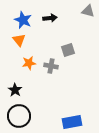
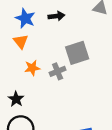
gray square: (68, 50) -> (77, 53), size x1.5
gray cross: (51, 66) -> (58, 71), turned -32

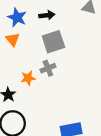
gray square: (77, 53) -> (53, 42), moved
orange star: (32, 68) -> (28, 78), moved

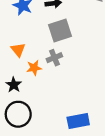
orange triangle: (13, 40) -> (18, 50), moved

